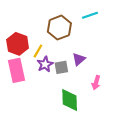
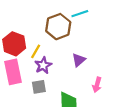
cyan line: (90, 15) -> (80, 14), moved
gray square: (61, 67) -> (39, 87), moved

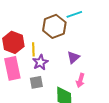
yellow line: (36, 51) -> (33, 49), turned -32
pink arrow: (97, 85) -> (80, 80), moved

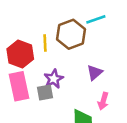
yellow line: (33, 49) -> (45, 43), moved
gray square: (36, 82) -> (45, 92), moved

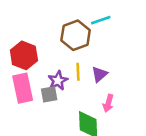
yellow line: (45, 43) -> (78, 72), moved

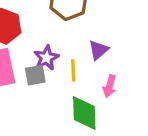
yellow line: (78, 72) -> (73, 70), moved

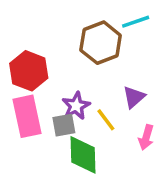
yellow line: (73, 70) -> (106, 120), turned -35
green diamond: (84, 113) -> (83, 155), moved

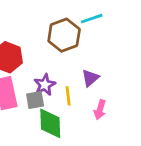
yellow line: (106, 120) -> (68, 96), turned 30

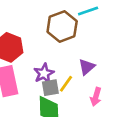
yellow line: (68, 96) -> (66, 84), turned 42
gray square: (35, 100) -> (50, 88), moved

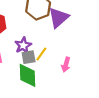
purple triangle: (87, 67) -> (58, 18), moved, size x1.5

